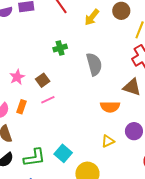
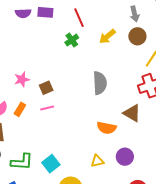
green cross: (60, 48) -> (72, 40), moved, turned -32

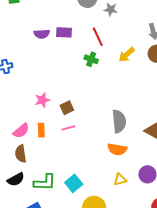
green cross: (72, 40) -> (91, 59), turned -32
gray semicircle: (100, 83) -> (119, 121), moved
orange rectangle: (20, 109) -> (41, 130), turned -32
orange semicircle: (107, 128) -> (117, 149), moved

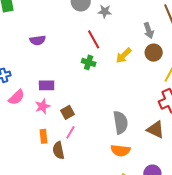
purple rectangle: (64, 32) -> (47, 85), moved
pink line: (68, 128) -> (70, 132), turned -40
pink semicircle: (21, 131) -> (17, 97), moved
brown semicircle: (21, 154) -> (58, 150), moved

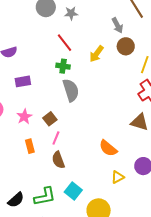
purple rectangle: (47, 85) -> (23, 81), moved
gray semicircle: (120, 122) -> (71, 90), moved
brown semicircle: (58, 150) -> (58, 160), moved
orange semicircle: (120, 150) -> (108, 148), turned 42

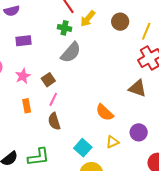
brown circle: (126, 46) -> (120, 22), moved
yellow arrow: (97, 54) -> (88, 19), moved
gray semicircle: (71, 90) -> (71, 52), turned 55
cyan square: (73, 191) -> (83, 148), moved

